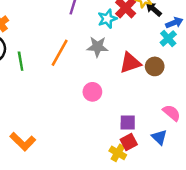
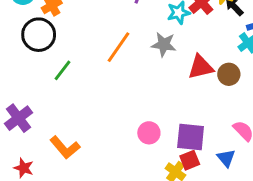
green line: (21, 61) -> (63, 70), moved, turned 42
pink circle: (92, 92) -> (149, 133), moved
purple square: (128, 122) -> (191, 137), size x1.5

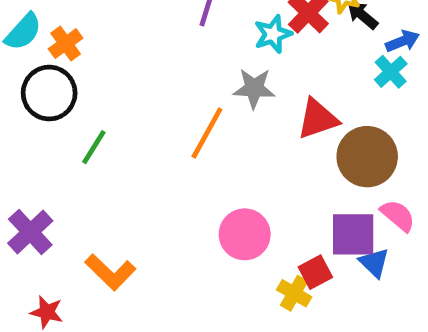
orange line: (119, 47) -> (207, 133), moved
brown circle: (229, 74) -> (367, 157), moved, size x1.6
pink circle: (149, 133) -> (245, 234), size x1.4
purple square: (191, 137) -> (353, 234), moved

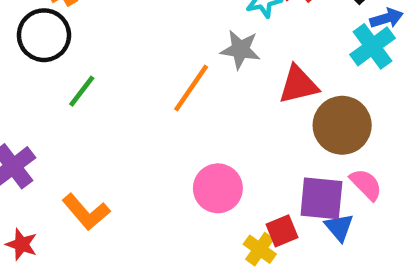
cyan cross: (391, 72) -> (372, 46), size x1.4

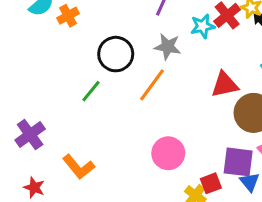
black circle: (44, 35) -> (116, 54), moved
gray star: (240, 50) -> (168, 47), moved
green line: (82, 91) -> (91, 91), moved

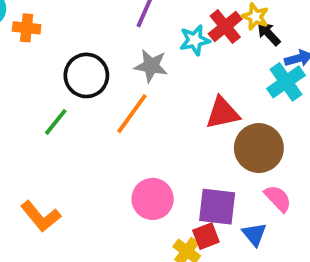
orange cross: (68, 16) -> (27, 28), turned 35
purple square: (238, 162) -> (217, 207), moved

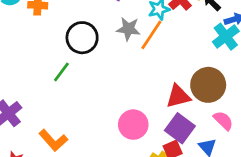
red triangle: (223, 113) -> (178, 96), moved
orange line: (132, 114) -> (151, 35), moved
purple square: (217, 207) -> (180, 128), turned 32

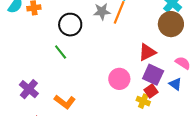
green line: (61, 72) -> (61, 52), turned -63
brown circle: (208, 85) -> (171, 24), moved

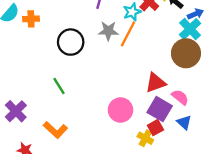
green line: (61, 52) -> (59, 86), moved
pink semicircle: (183, 63) -> (180, 97), moved

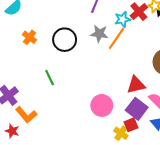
orange cross: (31, 19) -> (30, 37), moved, turned 32
orange L-shape: (55, 130) -> (26, 115), moved

